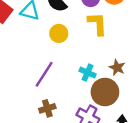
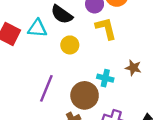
purple line: (44, 74) -> (46, 88), moved
brown circle: (105, 92) -> (85, 95), moved

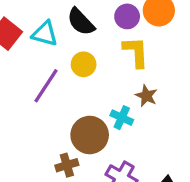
brown star: (133, 68) -> (146, 96), moved
purple line: (46, 88) -> (46, 86), moved

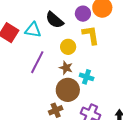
yellow circle: (84, 64) -> (68, 47), moved
brown star: (146, 96) -> (66, 68), moved

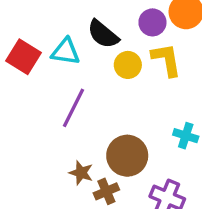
yellow circle: (68, 47) -> (128, 65), moved
brown star: (66, 68) -> (81, 173), moved
cyan cross: (87, 77) -> (186, 136), moved

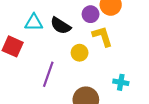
cyan triangle: (66, 52) -> (34, 22), moved
yellow circle: (128, 65) -> (80, 53), moved

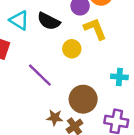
cyan triangle: (34, 22) -> (19, 20), turned 36
purple line: (48, 74) -> (40, 75), turned -60

